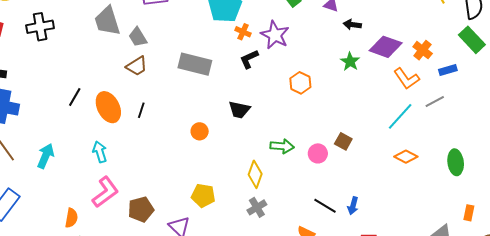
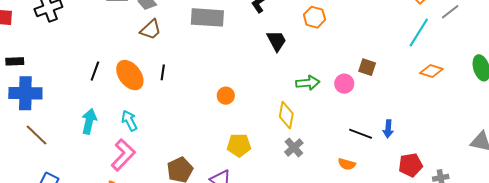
black trapezoid: (239, 110) -> (276, 41), moved, turned -120
orange circle: (200, 131) -> (226, 96), moved
cyan arrow: (46, 156) -> (89, 121), moved
pink L-shape: (105, 192) -> (123, 155), moved

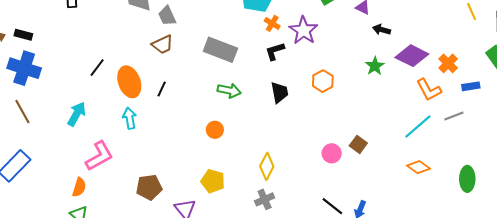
green arrow: (308, 83) -> (229, 91), moved
cyan arrow: (129, 121) -> (130, 118), moved

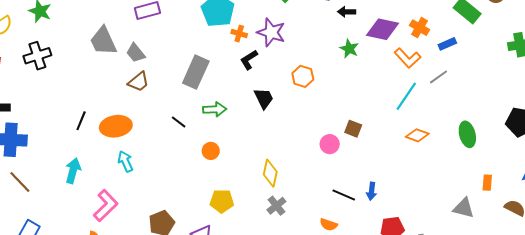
gray rectangle: (220, 50) -> (196, 72), turned -72
orange ellipse: (129, 82) -> (116, 126), turned -64
black line: (162, 89) -> (179, 122), moved, turned -63

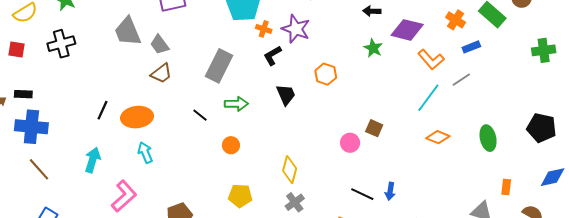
orange cross: (420, 28) -> (456, 20), moved

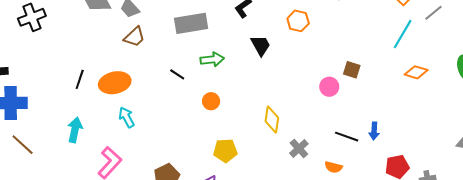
gray rectangle: (219, 66) -> (191, 23), turned 60
gray cross: (295, 202) -> (299, 148), moved

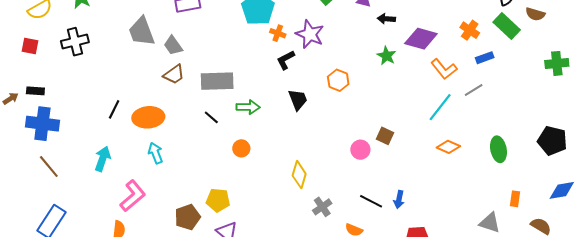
gray rectangle: (191, 23) -> (217, 81), moved
yellow pentagon: (225, 151) -> (218, 200), moved

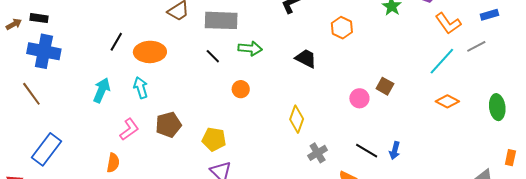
black trapezoid: (298, 100) -> (306, 58), moved, turned -45
cyan arrow: (155, 153) -> (141, 88), moved
brown line: (49, 166) -> (31, 94), moved
pink L-shape: (133, 196) -> (129, 129), size x0.7
brown pentagon: (187, 217) -> (168, 125), moved

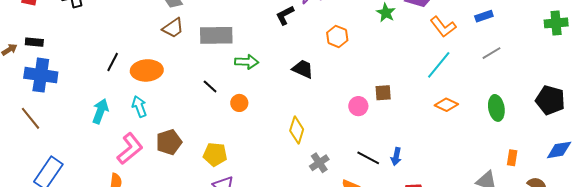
gray line: (476, 46) -> (492, 53), moved
black line: (213, 56) -> (210, 86), moved
brown square: (385, 86) -> (383, 93), turned -30
pink L-shape: (129, 129) -> (130, 149), size x1.4

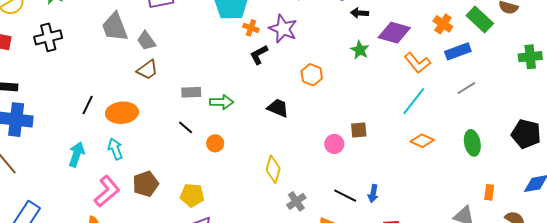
blue rectangle: (484, 16) -> (458, 51), size x1.4
gray rectangle: (216, 35) -> (191, 92), moved, size x0.6

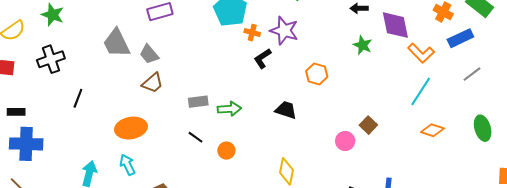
purple diamond: (394, 33) -> (395, 25), turned 68
black line: (88, 105) -> (78, 98), moved
brown square: (359, 130) -> (368, 125), turned -36

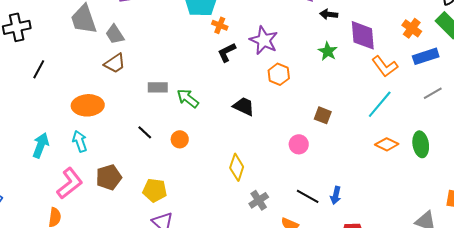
purple star: (284, 31) -> (264, 40), moved
green arrow: (229, 109) -> (188, 98), turned -145
brown square: (368, 125) -> (323, 115), moved, turned -30
green ellipse: (483, 128) -> (421, 144), moved
black line: (196, 137) -> (145, 132), moved

